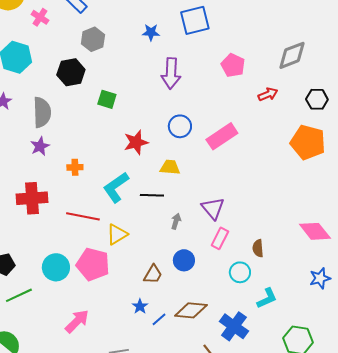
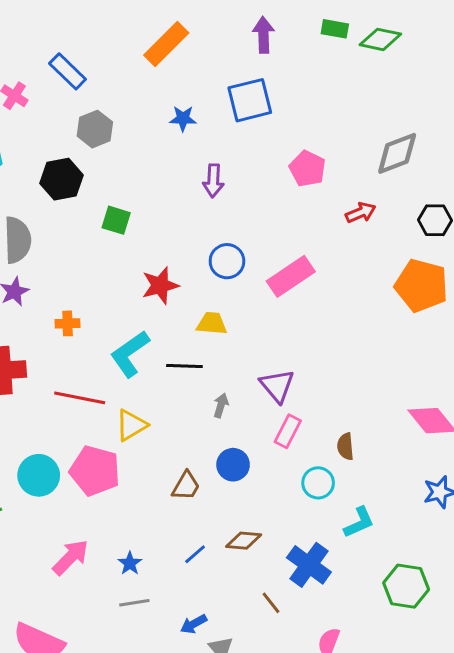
purple arrow: (171, 73) -> (213, 181), size x0.7
blue star: (140, 306) -> (130, 563), moved
brown diamond: (191, 310) -> (244, 541), size x0.7

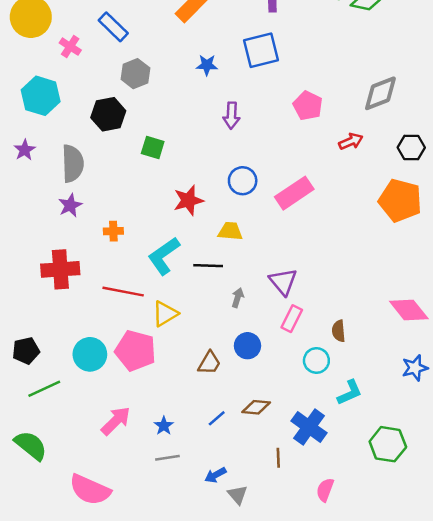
brown line: (271, 603) -> (278, 458), turned 36

